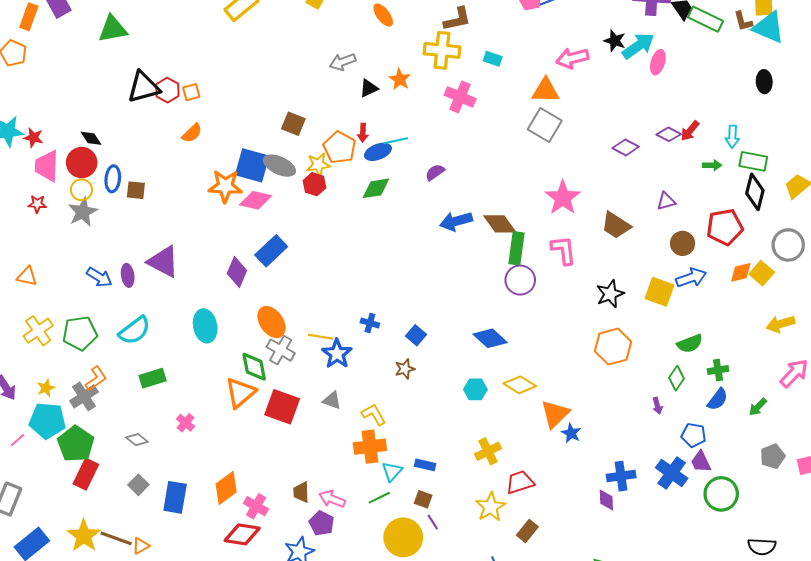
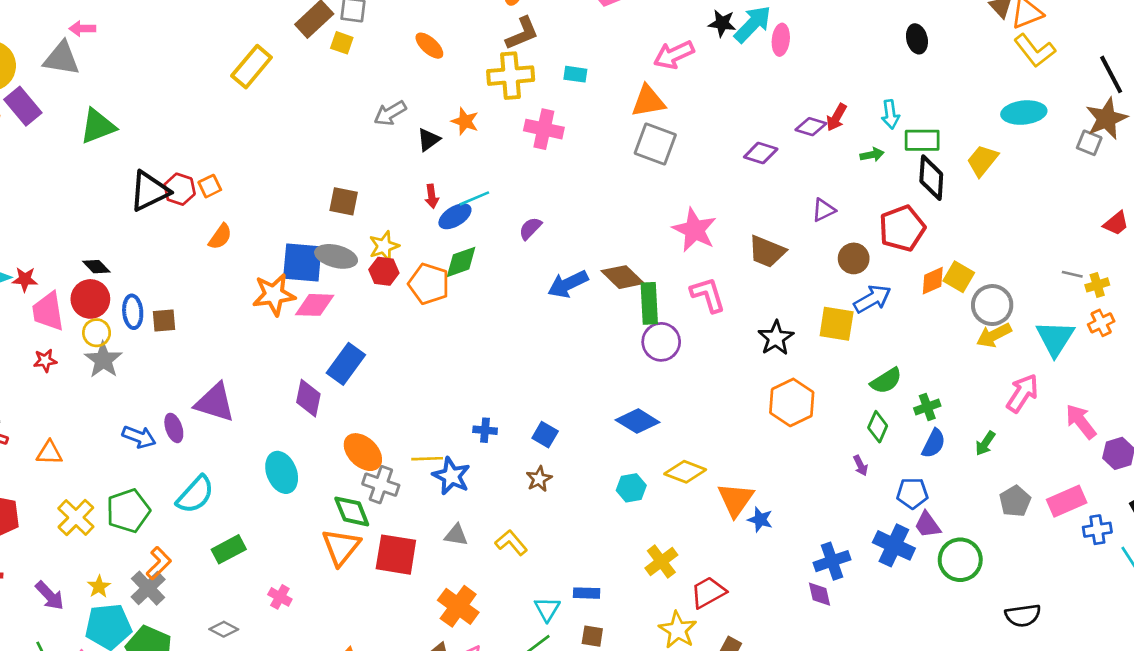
orange pentagon: (340, 148) -> (429, 284), moved
gray circle: (788, 245) -> (992, 305), moved
orange cross: (370, 447) -> (458, 606), moved, turned -36

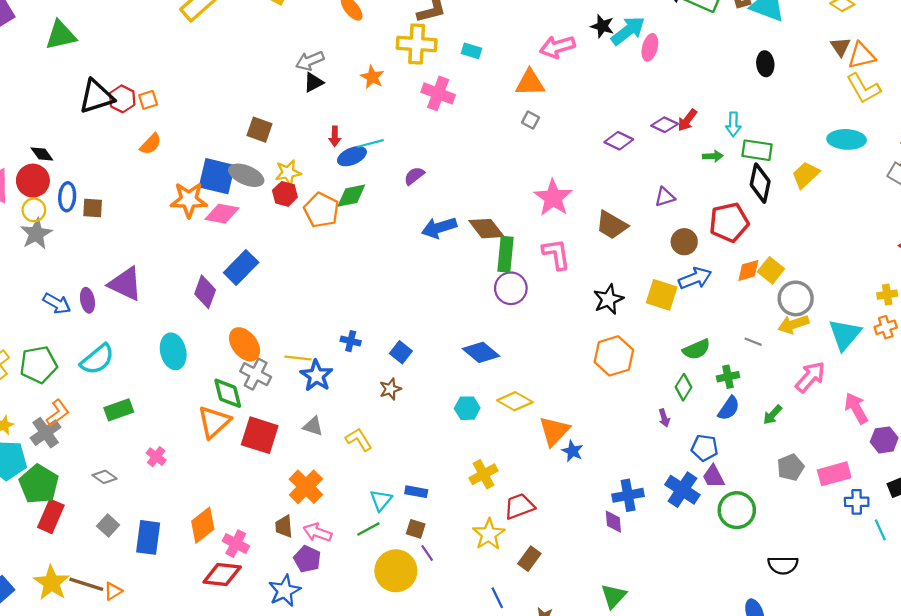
black triangle: (429, 140) -> (313, 82), moved
gray square: (655, 144) -> (531, 120), size x0.5
gray line: (1072, 274) -> (753, 342), moved

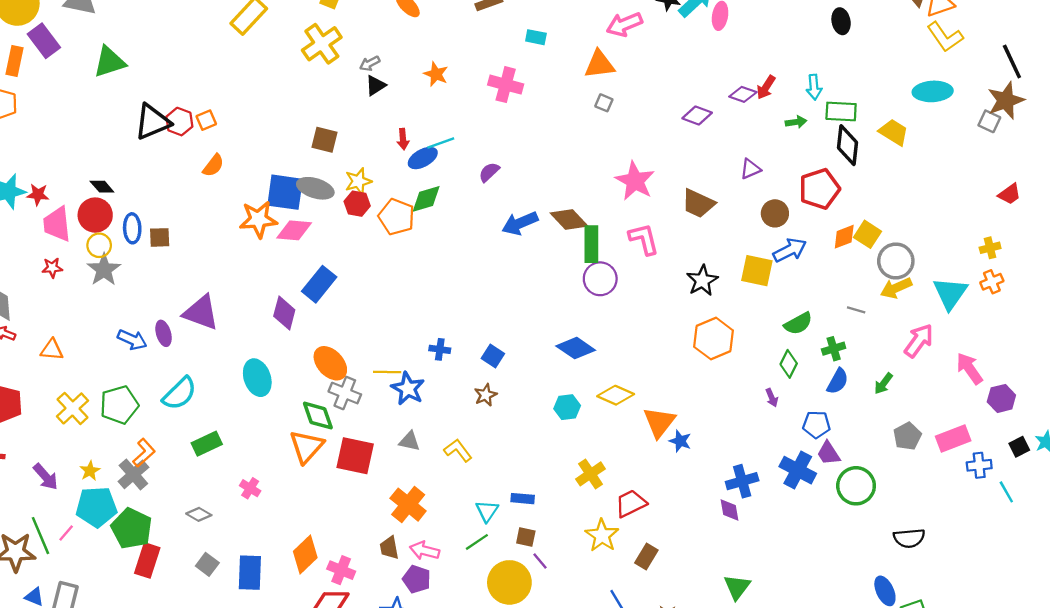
yellow cross: (417, 44) -> (322, 44), moved, turned -33
gray arrow: (310, 61) -> (370, 64), size x0.7
yellow trapezoid: (806, 175) -> (894, 132), turned 80

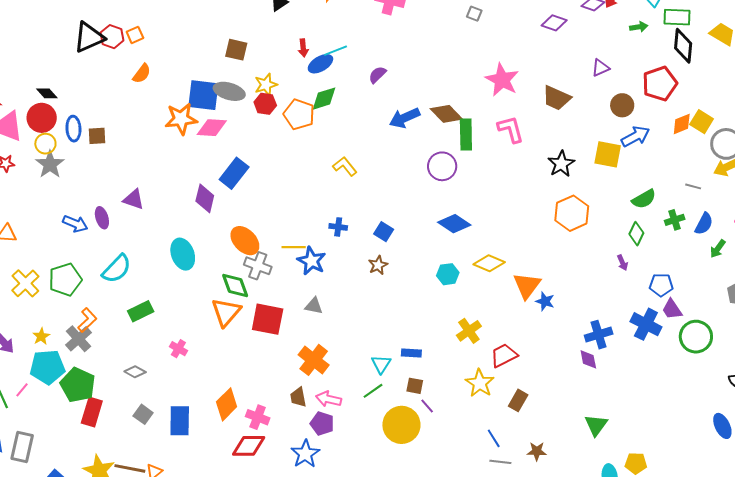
purple circle: (600, 279) -> (442, 166), moved
purple triangle: (201, 313) -> (134, 199), size x0.7
blue semicircle: (838, 381) -> (704, 224), moved
yellow L-shape: (458, 450) -> (345, 166), moved

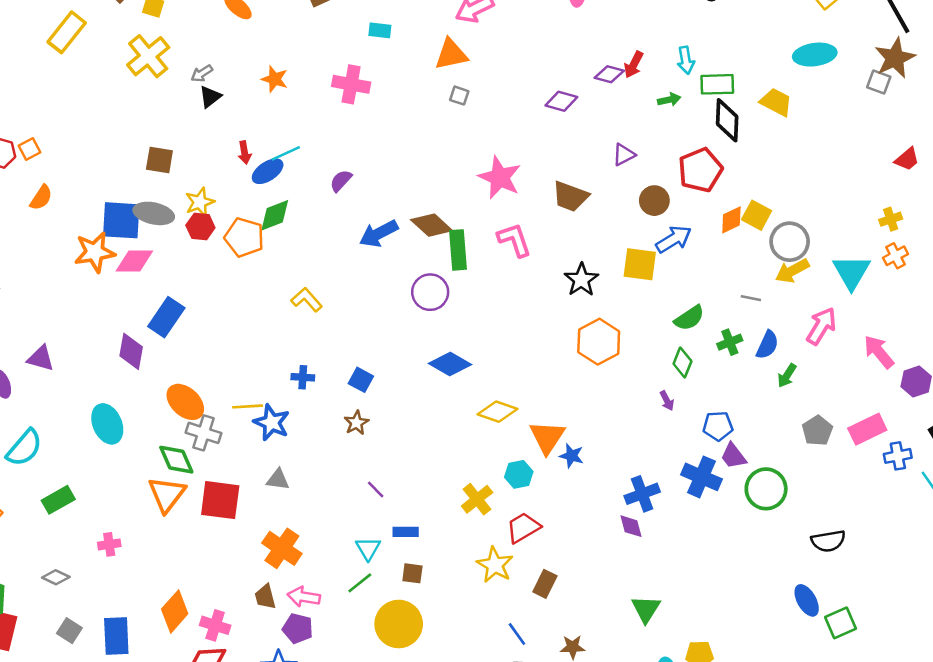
cyan hexagon: (448, 274) -> (519, 474), moved
pink cross: (178, 349) -> (109, 544), turned -36
purple line: (427, 406) -> (376, 490), moved

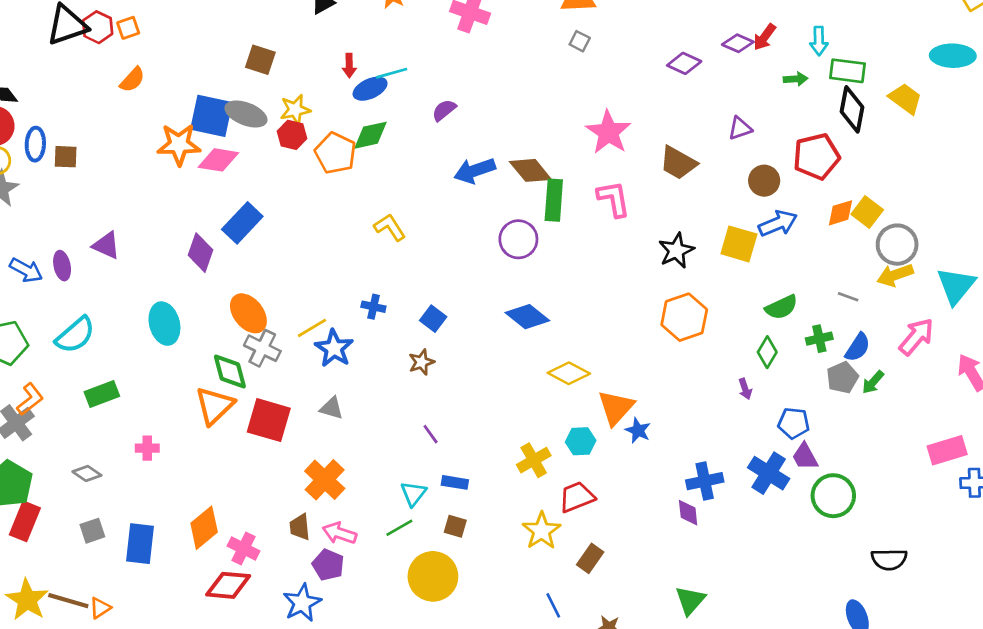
yellow line: (248, 406) -> (312, 328), turned -36
gray pentagon: (817, 431) -> (842, 378), moved
gray square: (69, 631) -> (92, 531), turned 30

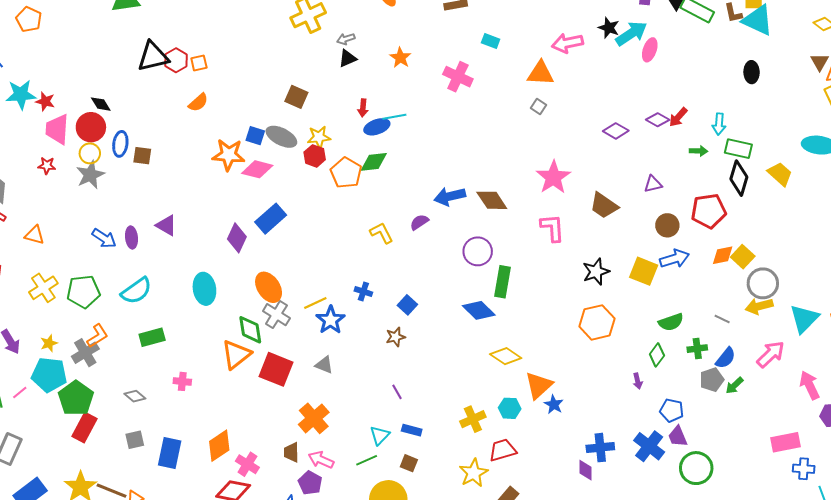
purple semicircle: (444, 110) -> (419, 222), moved
blue square: (211, 116) -> (255, 136), size x0.6
green rectangle: (554, 200) -> (502, 282), moved

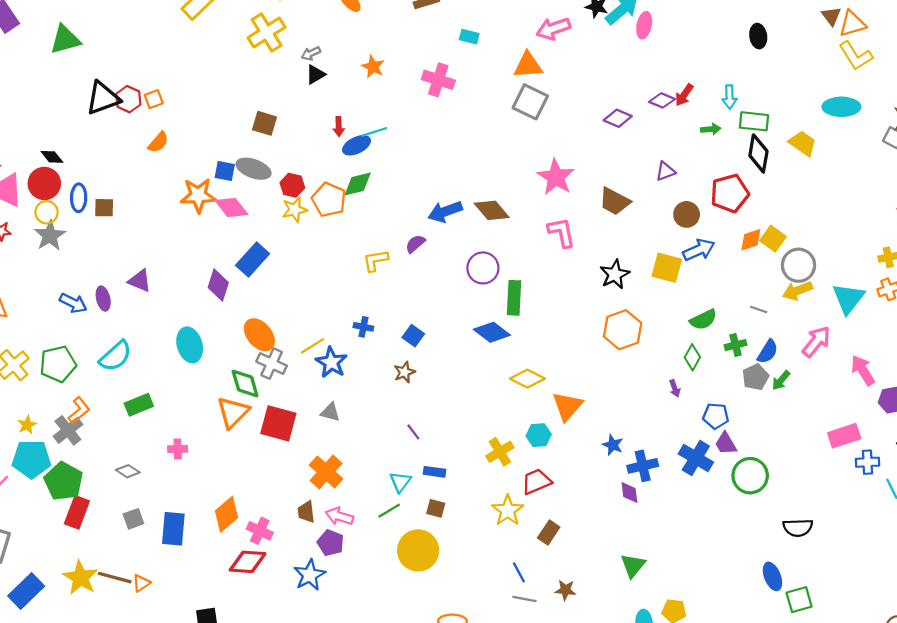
gray square: (539, 107) -> (530, 102), size x2.0
yellow star: (319, 137) -> (295, 210), moved
pink diamond: (257, 169) -> (231, 208), turned 44
yellow L-shape: (382, 233) -> (375, 260), turned -65
blue star: (554, 404) -> (613, 445), moved

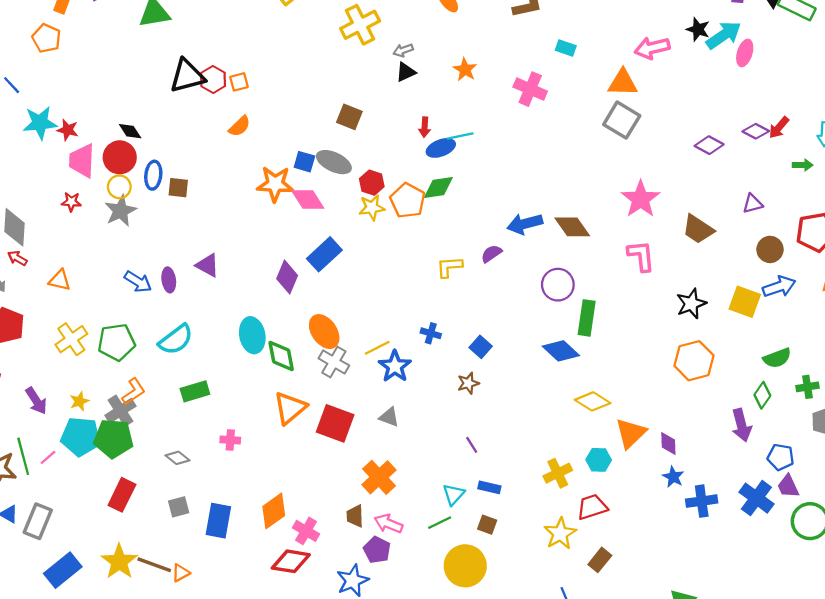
green diamond: (245, 384) -> (281, 356), moved
purple arrow: (675, 388) -> (742, 425), size x1.8
green pentagon: (64, 481) -> (113, 438), moved, turned -30
purple diamond: (629, 492) -> (668, 443), moved

